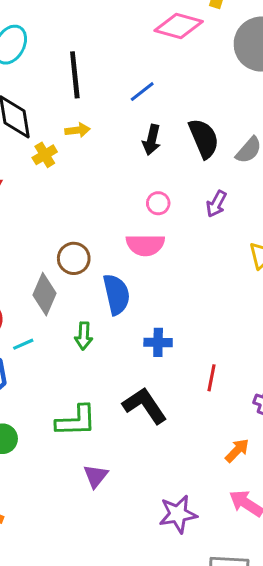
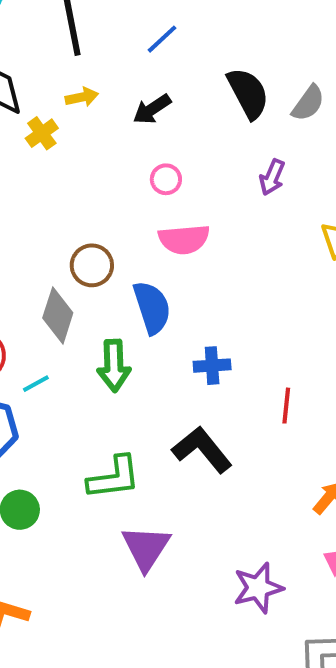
black arrow: (152, 140) -> (152, 109), moved, turned 48
pink circle: (158, 203) -> (166, 179), moved
green arrow: (84, 336) -> (114, 366), size x1.4
purple triangle: (96, 476) -> (146, 548), size x1.5

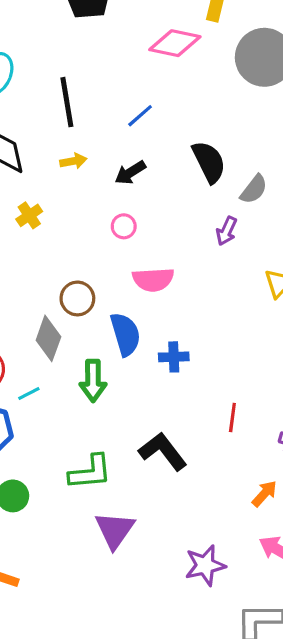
gray semicircle: (308, 103) -> (254, 189), moved
yellow cross: (42, 133) -> (29, 215), moved
pink circle: (166, 179) -> (124, 226), moved
blue cross: (212, 366) -> (174, 357), moved

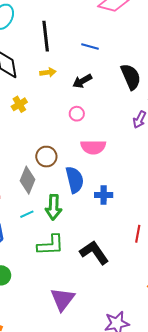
blue line: (140, 116) -> (90, 47), turned 54
cyan line: (29, 393) -> (27, 214), moved
green L-shape: (90, 472) -> (51, 245), moved

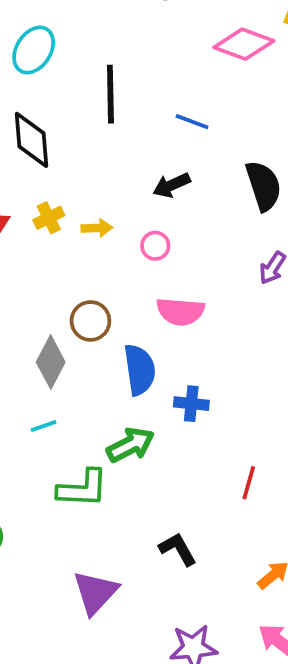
yellow arrow: (48, 72) -> (97, 228), moved
green arrow: (54, 207) -> (130, 445), moved, turned -125
black L-shape: (94, 252) -> (178, 549), moved, size x0.7

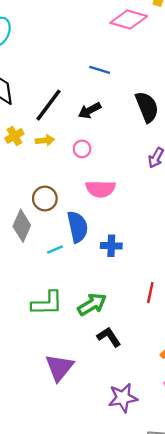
black line: (110, 94) -> (49, 105), moved, turned 42
cyan line: (43, 426) -> (55, 249), moved
green arrow: (130, 445) -> (92, 304), moved

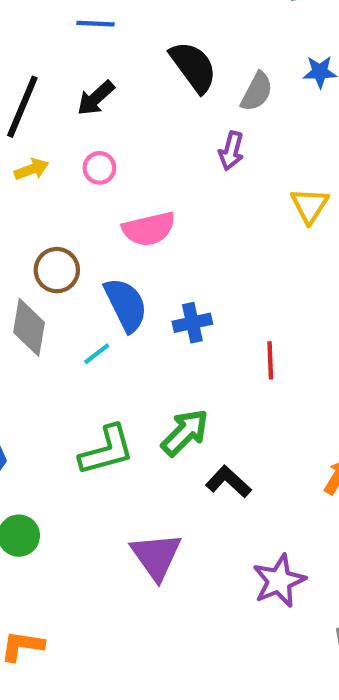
red line: (150, 293) -> (270, 360), moved

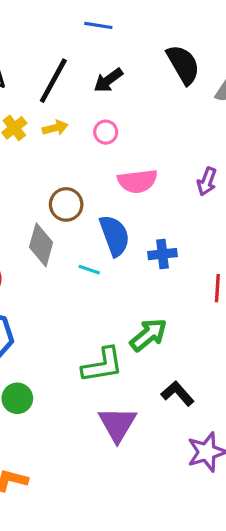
blue line: (95, 24) -> (98, 25), moved
purple arrow: (231, 151) -> (207, 182), moved
cyan line: (97, 354) -> (89, 270), turned 50
green L-shape: (107, 450) -> (102, 365), moved
black L-shape: (228, 482) -> (178, 393), moved

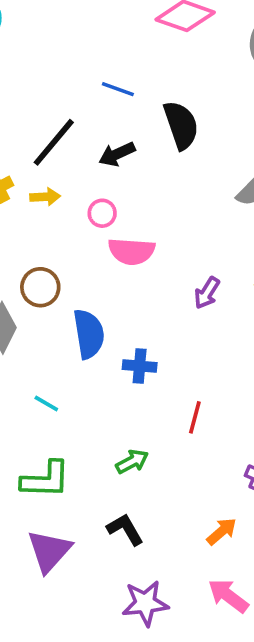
black semicircle: (183, 64) -> (181, 125), moved
pink semicircle: (138, 181) -> (132, 251), moved
cyan line: (89, 270) -> (46, 404), moved
green arrow: (148, 335) -> (132, 462), moved, size x0.7

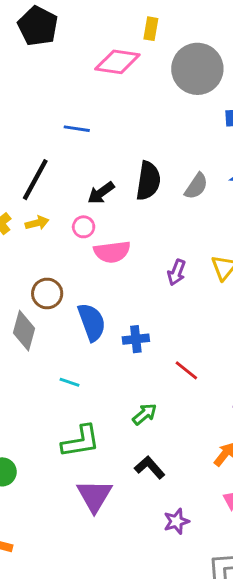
black semicircle: (181, 125) -> (148, 181), moved, turned 39
black arrow: (117, 154) -> (101, 193), moved
red line: (195, 417) -> (186, 370), turned -55
purple star: (145, 603) -> (176, 521), size x0.7

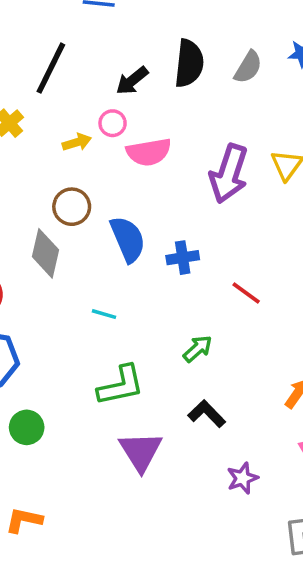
yellow arrow: (37, 223) -> (77, 142), moved
purple arrow: (177, 272) -> (229, 174), size x1.8

